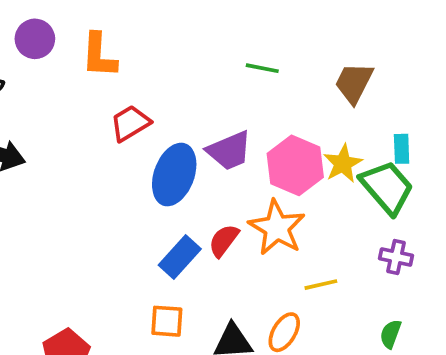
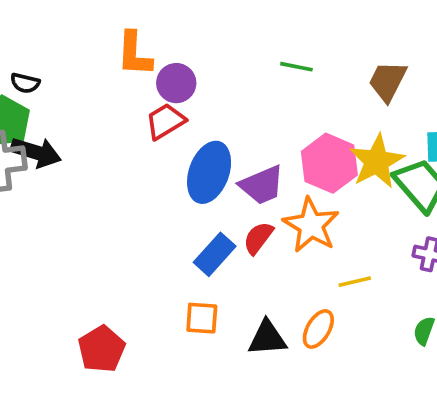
purple circle: (35, 39) -> (176, 83), moved
purple trapezoid: (229, 151) -> (262, 185), moved
yellow star: (343, 164) -> (377, 161), size x1.4

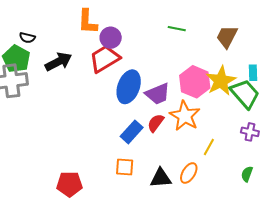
red trapezoid: (165, 121) -> (105, 59), size x1.4
black arrow: (36, 152) -> (58, 62), moved, turned -44
yellow line: (355, 282) -> (209, 147), turned -48
red pentagon: (102, 349) -> (69, 184), turned 30

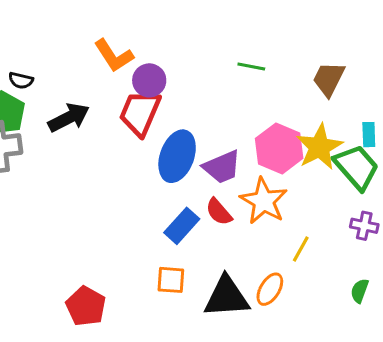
orange L-shape: (88, 22) -> (114, 56), turned -36
red trapezoid: (105, 59) -> (140, 113), turned -36
red semicircle: (156, 123) -> (219, 212), turned -78
black triangle: (161, 178) -> (227, 297), size x1.4
red pentagon: (69, 184) -> (86, 306), turned 30

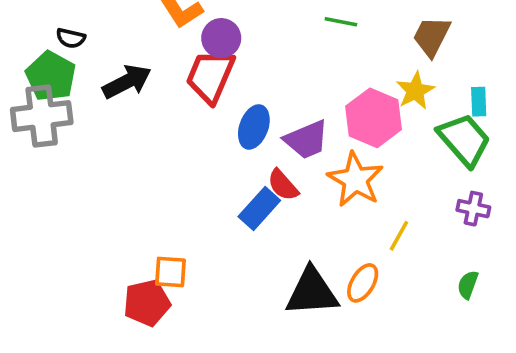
yellow star: (319, 147) -> (415, 91), moved, size x0.7
blue ellipse: (177, 156) -> (254, 127), size x0.7
red semicircle: (219, 212) -> (283, 185), moved
orange square: (171, 280) -> (170, 272), moved
red pentagon: (86, 306) -> (147, 303), turned 30

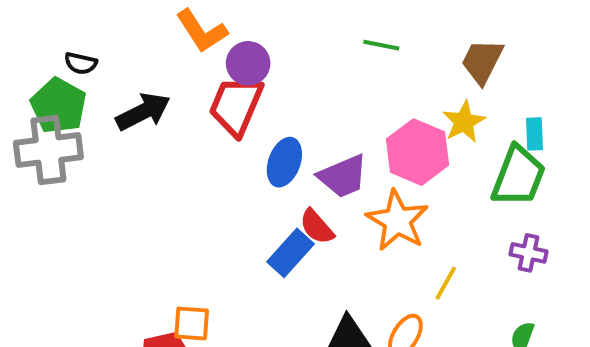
green trapezoid: (464, 140) -> (518, 176), turned 62

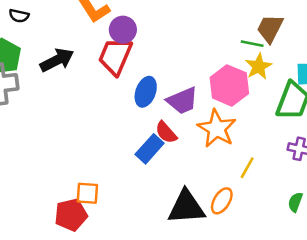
green line: (381, 45) -> (252, 44), moved
black semicircle: (81, 63) -> (19, 16), moved

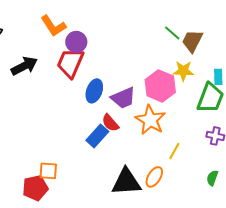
green line: (252, 44) -> (172, 33), moved, turned 30
yellow star: (259, 66) -> (183, 71), turned 30

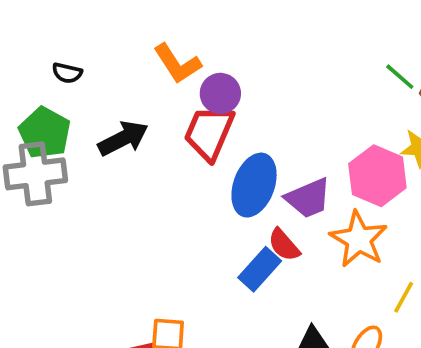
blue ellipse: (94, 91) -> (254, 185), size x1.4

